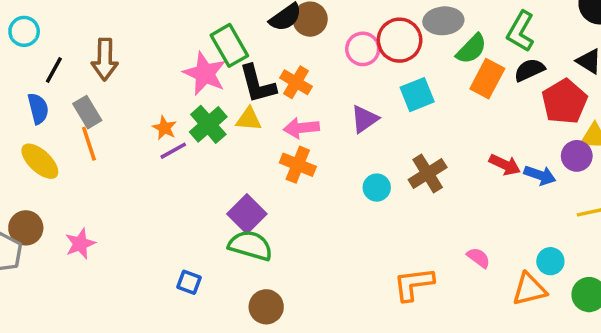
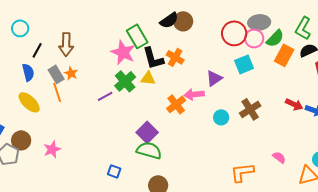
pink circle: (363, 49) -> (254, 38), moved
orange star: (164, 128) -> (71, 73), moved
pink arrow: (301, 128) -> (194, 94), moved
orange cross: (298, 165) -> (176, 104), turned 30

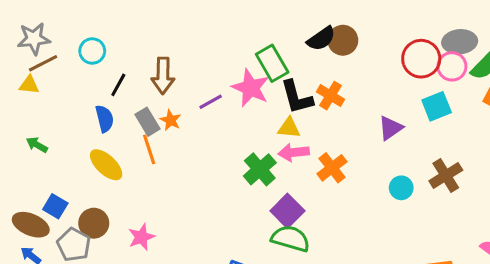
green cross: (125, 81) -> (260, 169), moved
pink arrow: (194, 94) -> (294, 152), moved
purple line: (105, 96) -> (211, 102), moved

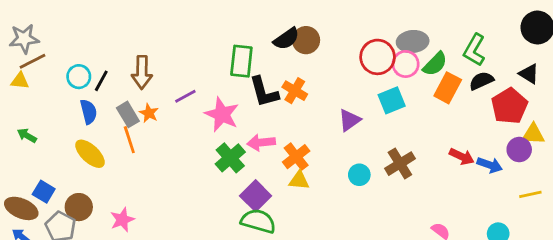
cyan circle: (92, 51) -> (79, 77), moved
green rectangle: (272, 63) -> (241, 61), turned 36
pink star: (251, 88) -> (222, 114), moved
yellow triangle: (289, 128) -> (299, 180), moved

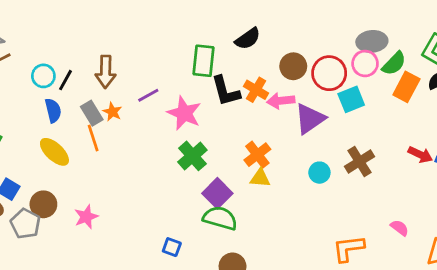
brown circle: (306, 40) -> (293, 66), moved
red circle: (378, 57) -> (329, 73), moved
purple triangle: (349, 120) -> (310, 119), size x1.4
pink arrow: (261, 143) -> (281, 101), moved

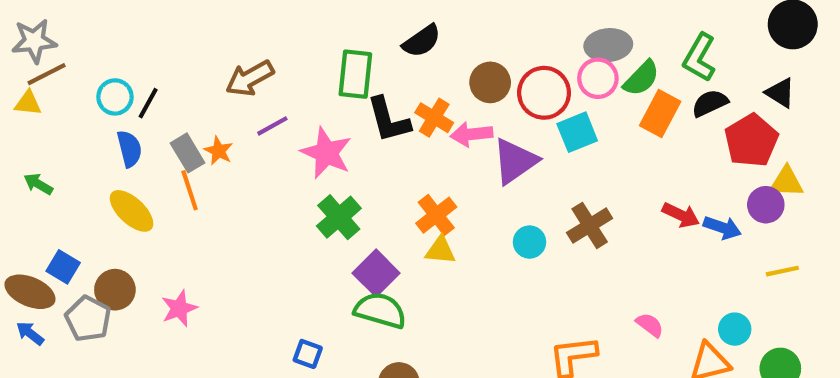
brown arrow: (106, 72) -> (250, 78), moved, turned 60

